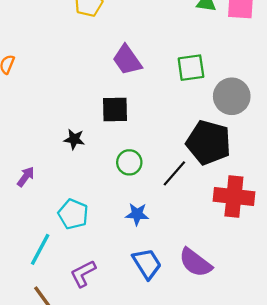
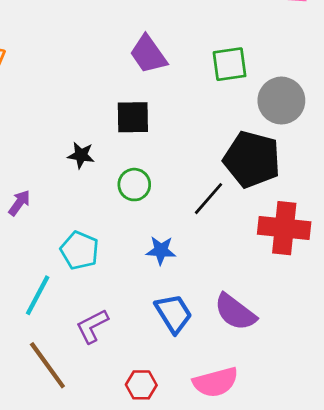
green circle: (129, 162) -> (134, 185), moved

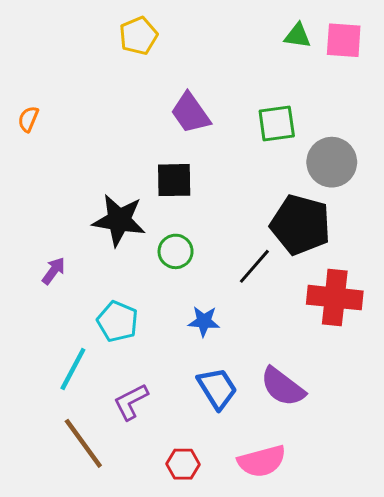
black star: (81, 155) -> (119, 220), size x1.8

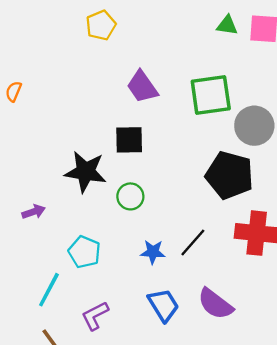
green square: (277, 123) -> (211, 95), size x1.4
black line: (254, 266) -> (193, 242), moved
purple arrow: (54, 271) -> (34, 212), turned 35

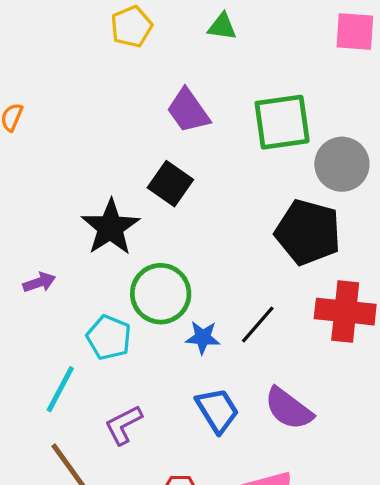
green triangle: (227, 25) -> (222, 27), moved
black square: (129, 140) -> (170, 184), turned 36
black star: (86, 172) -> (110, 227), turned 30
green circle: (130, 196) -> (161, 294), moved, size x1.6

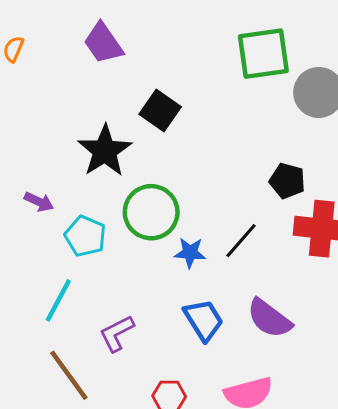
purple trapezoid: (188, 111) -> (103, 43), moved
black pentagon: (308, 232) -> (287, 181), moved, size x0.6
purple arrow: (39, 282) -> (39, 202), turned 44
cyan pentagon: (109, 337) -> (85, 236), moved

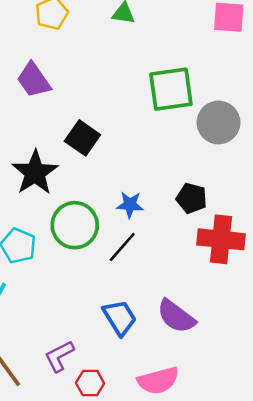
black line: (241, 241) -> (122, 247), moved
blue star: (190, 253) -> (130, 205), moved
purple L-shape: (117, 333) -> (59, 356), moved

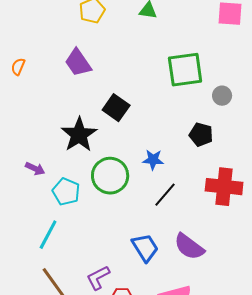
gray circle: (218, 123) -> (222, 96), size x0.6
black pentagon: (192, 198) -> (201, 135), moved
black line: (122, 247) -> (165, 195), moved

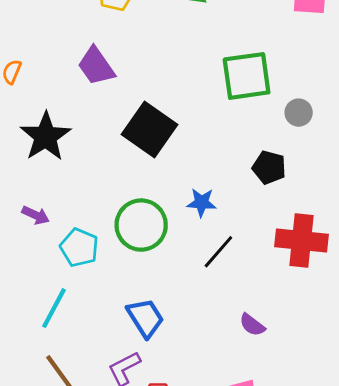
black square: (116, 108) -> (150, 129), size x1.4
black star: (79, 135) -> (46, 136), moved
purple semicircle: (189, 247) -> (252, 325), size x0.6
blue trapezoid: (145, 248) -> (145, 318), moved

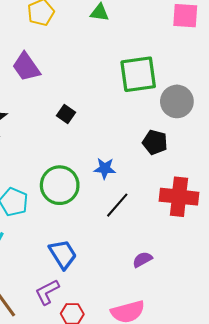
gray circle: (299, 113) -> (177, 101), size x1.6
black square: (150, 129) -> (66, 114), size x0.5
purple semicircle: (252, 325) -> (142, 259), turned 114

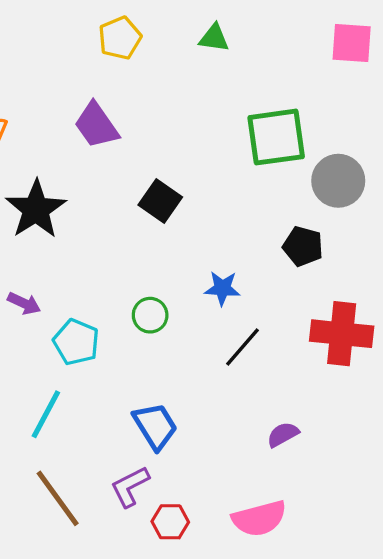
black square: (66, 114) -> (160, 201), size x1.4
green circle: (60, 185) -> (150, 315), size x0.6

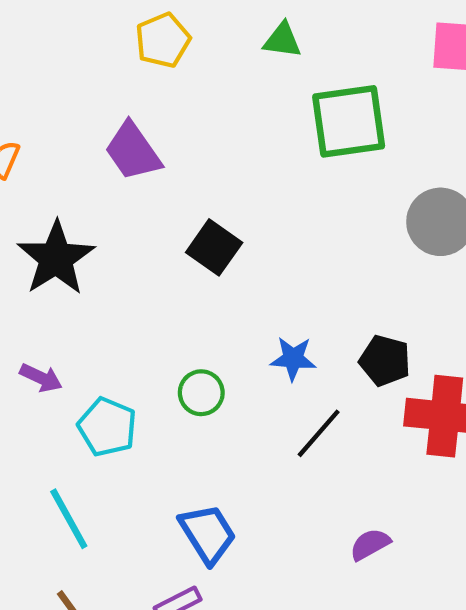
green square: (276, 137) -> (349, 121), moved
black pentagon: (303, 246) -> (385, 361), moved
cyan line: (46, 414) -> (69, 519), turned -57

